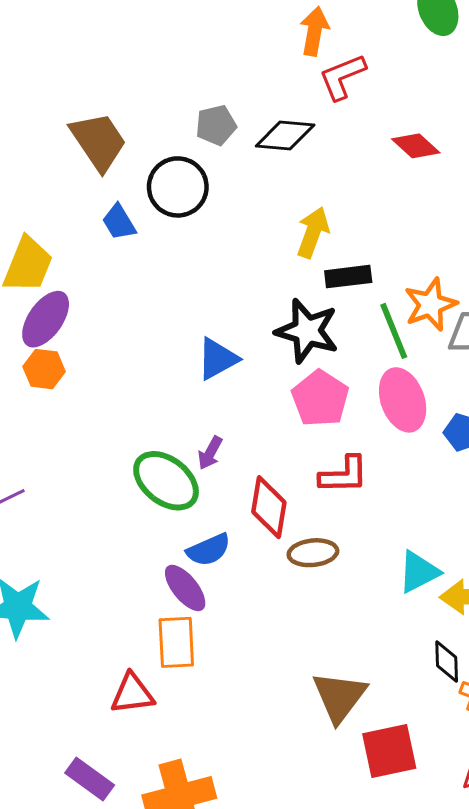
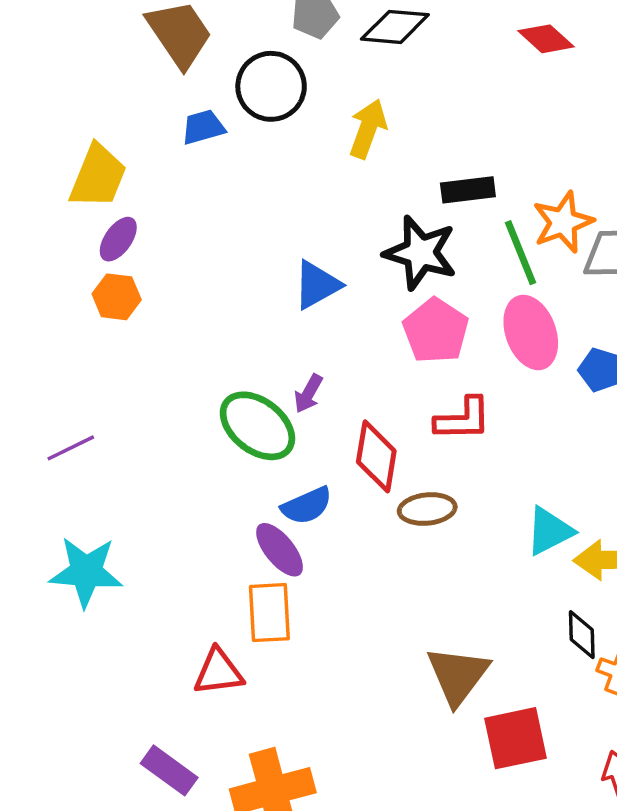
blue trapezoid: (119, 222) -> (203, 127), turned 105
yellow arrow: (313, 232) -> (368, 129), moved
purple ellipse: (46, 319) -> (118, 239), size x0.7

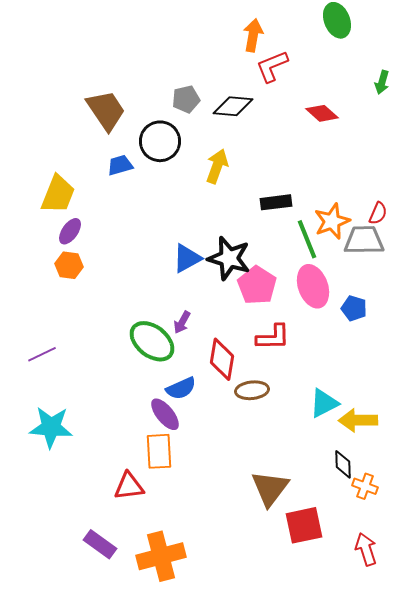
black star: (420, 253) -> (229, 258), moved

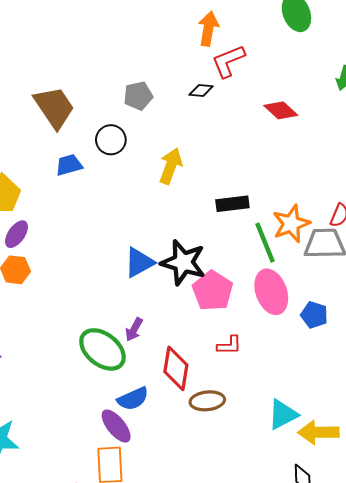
black diamond: (233, 106) -> (201, 91), moved, size x0.6
black circle: (160, 141) -> (111, 140), size x0.7
red L-shape: (273, 337) -> (229, 345), size x0.7

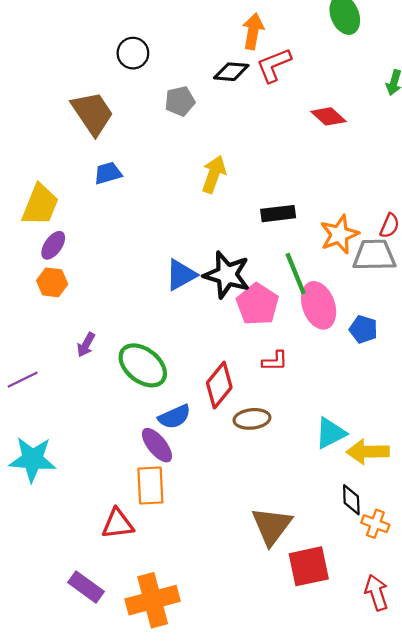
black diamond: (201, 91) -> (231, 72), moved, size x1.4
black circle: (111, 140) -> (133, 53), moved
green line: (265, 243) -> (296, 274), moved
purple arrow: (134, 330) -> (86, 345), moved
red diamond: (176, 368) -> (219, 385), turned 30

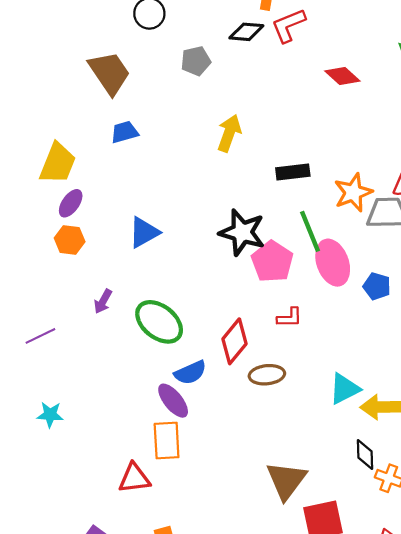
blue triangle: (181, 275) -> (144, 232), moved
cyan star: (32, 459) -> (50, 415), size x0.6

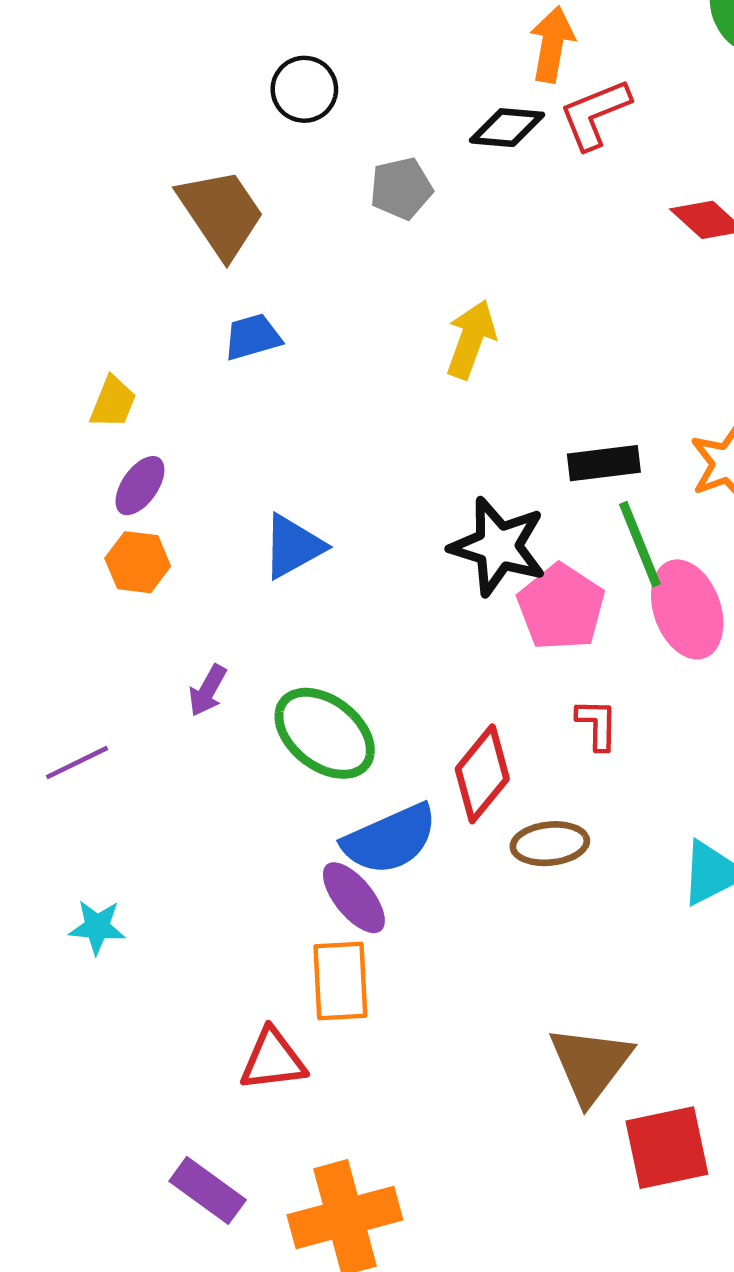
yellow trapezoid: (58, 163) -> (113, 402), size x0.6
black rectangle: (293, 172) -> (604, 463), moved
red L-shape: (290, 318) -> (597, 724), turned -88
blue semicircle: (190, 373) -> (390, 839), size x1.4

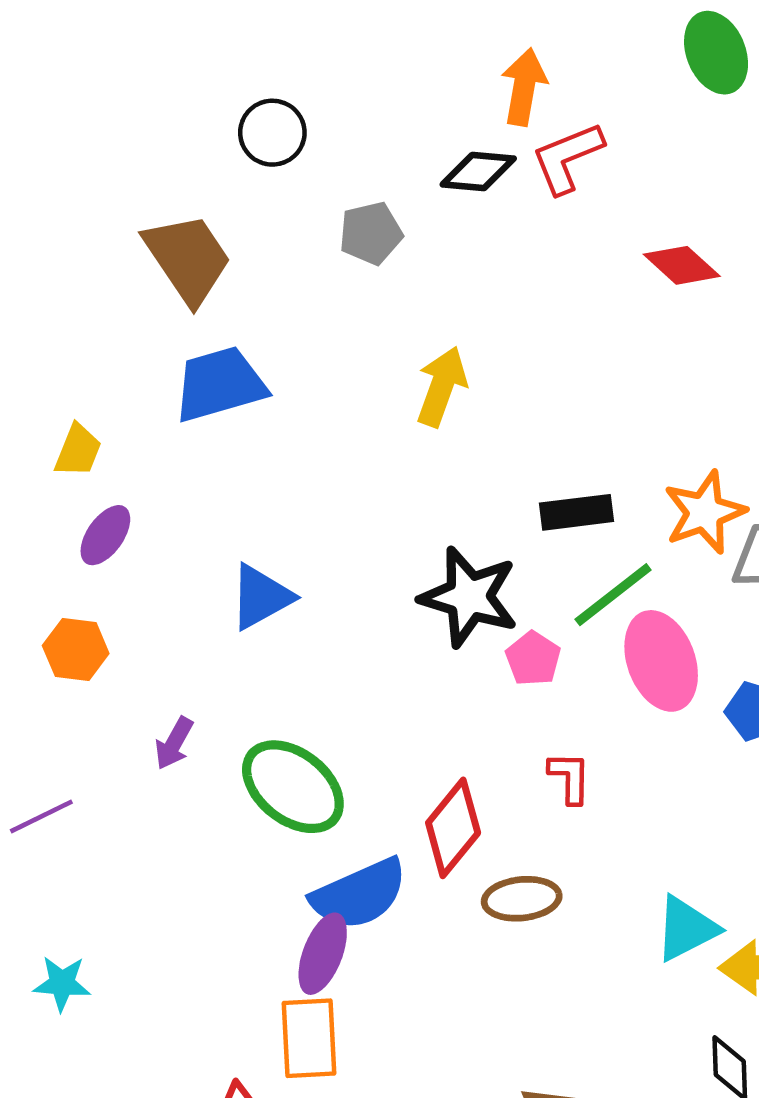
blue trapezoid: (253, 337) -> (220, 384), size x1.6
green line: (640, 544) -> (613, 595), turned 74
orange hexagon: (138, 562) -> (76, 649), moved
pink pentagon: (561, 607) -> (533, 659), size x0.6
purple ellipse: (354, 898) -> (323, 954), turned 60

